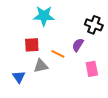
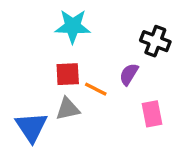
red square: (32, 45) -> (68, 74), moved
blue triangle: (19, 77) -> (31, 127), size x1.5

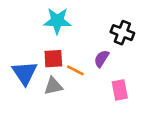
blue triangle: (31, 127) -> (25, 73), moved

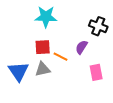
blue triangle: (25, 73) -> (19, 71), moved

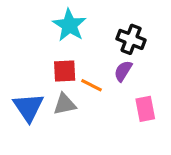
cyan star: (46, 17) -> (69, 25), turned 30
black cross: (98, 26) -> (131, 39), moved

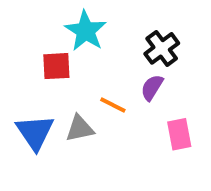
black cross: (131, 39) -> (162, 48), turned 32
red square: (65, 71) -> (56, 66), moved

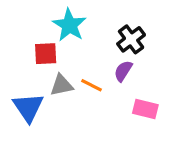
gray triangle: (80, 128) -> (61, 85), moved
pink rectangle: (179, 134) -> (145, 109), turned -65

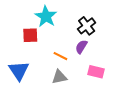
gray triangle: (61, 85) -> (59, 77), moved

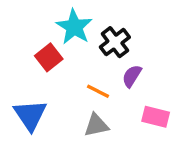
black cross: (87, 26) -> (115, 42), moved
red square: (30, 35) -> (49, 57), turned -35

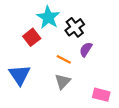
pink rectangle: (156, 117) -> (101, 95), moved
gray triangle: (96, 125) -> (63, 81), turned -35

